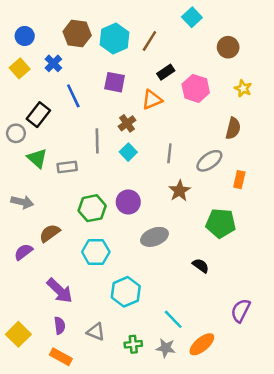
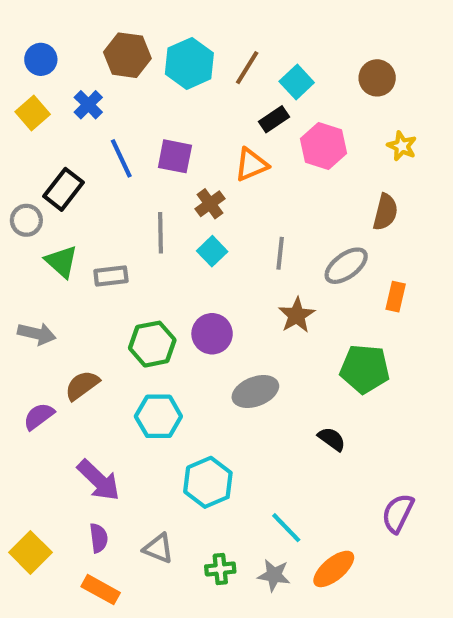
cyan square: (192, 17) -> (297, 82), moved
purple square: (115, 82) -> (175, 156), moved

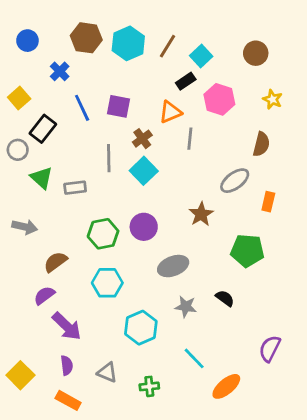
yellow square: (33, 113) -> (19, 98), moved
cyan square: (212, 251) -> (144, 171), size x1.4
gray line: (280, 253) -> (190, 139), moved
purple semicircle: (39, 416) -> (44, 295), moved
gray star: (274, 575) -> (186, 307), moved

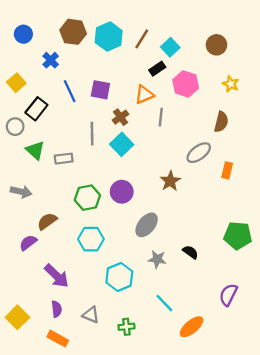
green pentagon: (247, 251) -> (238, 236), moved
gray ellipse: (173, 266) -> (147, 225), turned -30
purple semicircle: (44, 295) -> (28, 243), moved

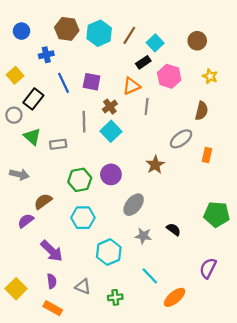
blue cross: (51, 60) -> (46, 55), turned 32

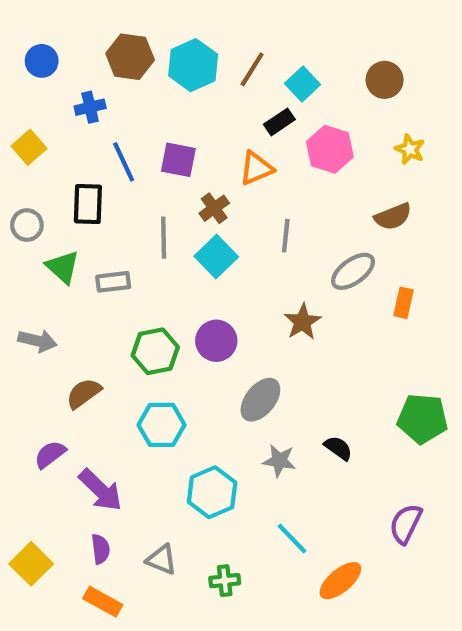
black rectangle: (33, 99) -> (88, 204), moved, turned -36
gray line: (147, 107) -> (286, 236), moved
brown semicircle: (202, 111) -> (393, 217), turned 54
purple semicircle: (26, 221) -> (50, 454), moved

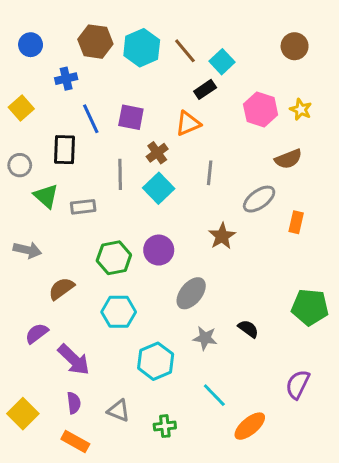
brown line: (252, 69) -> (185, 51), turned -72
brown circle: (385, 80) -> (295, 46), moved
pink hexagon: (330, 149) -> (261, 110), moved

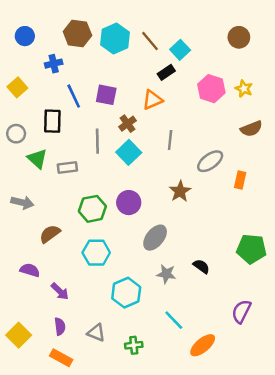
brown semicircle: (288, 159) -> (251, 129), moved
purple semicircle: (37, 333) -> (30, 270), turned 54
purple arrow: (74, 360) -> (60, 291), size x0.7

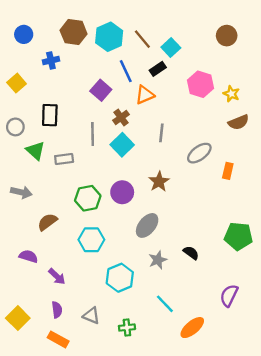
yellow star: (244, 89) -> (231, 94), moved
purple square: (106, 95) -> (101, 90), turned 30
blue line: (74, 96) -> (126, 71), moved
brown star: (180, 191) -> (159, 182), moved
gray star: (166, 274) -> (158, 260), turned -30

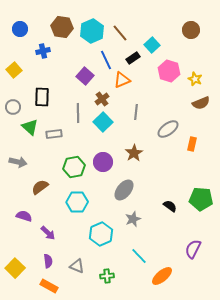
cyan square: (171, 47) -> (152, 45), moved
black semicircle: (191, 253) -> (170, 206), moved

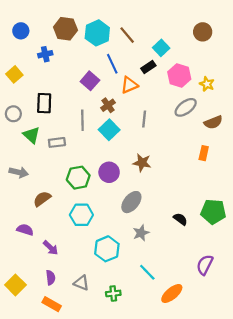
black rectangle: (133, 58) -> (148, 67), moved
brown semicircle: (201, 103) -> (213, 122), moved
gray ellipse: (168, 129) -> (186, 107), moved
brown star: (134, 153) -> (142, 163), turned -30

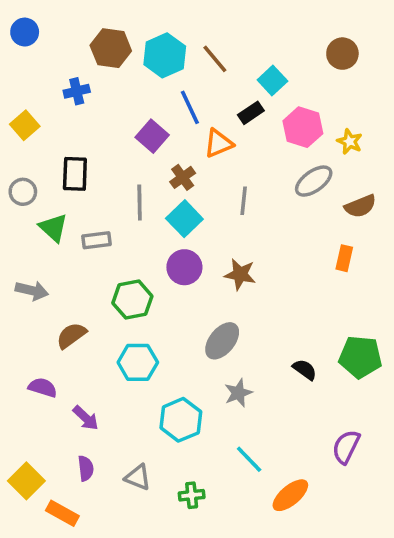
blue circle: (21, 31) -> (25, 32), moved
purple circle: (109, 172) -> (184, 267), moved
orange rectangle: (52, 304) -> (62, 513), moved

